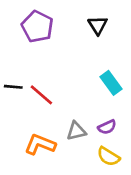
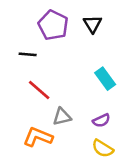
purple pentagon: (37, 27) -> (53, 25), moved
black line: (13, 87) -> (28, 54), moved
gray triangle: (76, 131) -> (62, 117), moved

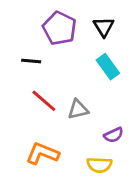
cyan rectangle: (105, 79) -> (108, 67), moved
gray triangle: (62, 117) -> (78, 109), moved
yellow semicircle: (103, 148) -> (99, 165), moved, turned -30

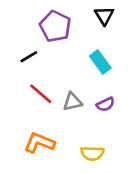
black triangle: (104, 27) -> (104, 16), moved
black line: (31, 61) -> (29, 57), turned -36
purple semicircle: (114, 135) -> (106, 104), moved

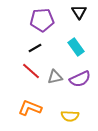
purple pentagon: (55, 26) -> (42, 20), turned -30
black line: (29, 57) -> (35, 48), moved
purple semicircle: (106, 104) -> (80, 79), size x1.5

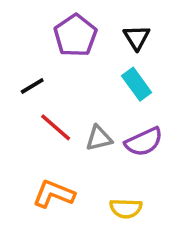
black triangle: (79, 12) -> (137, 37), moved
purple pentagon: (42, 20) -> (75, 36), turned -30
black line: (35, 48) -> (32, 86), moved

